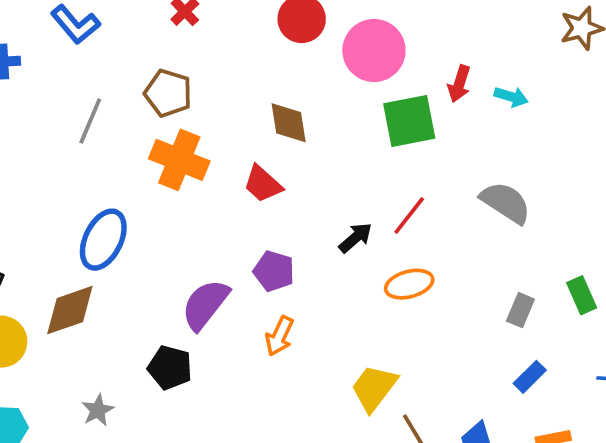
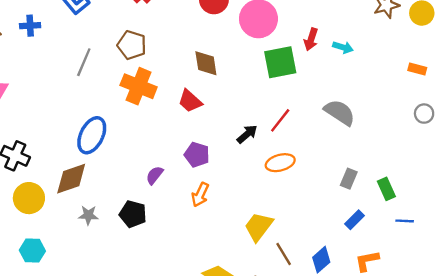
green rectangle: (582, 295) -> (386, 189), moved
purple semicircle: (205, 304) -> (155, 175), size x0.6
gray star: (98, 410) -> (88, 215), moved, turned 30

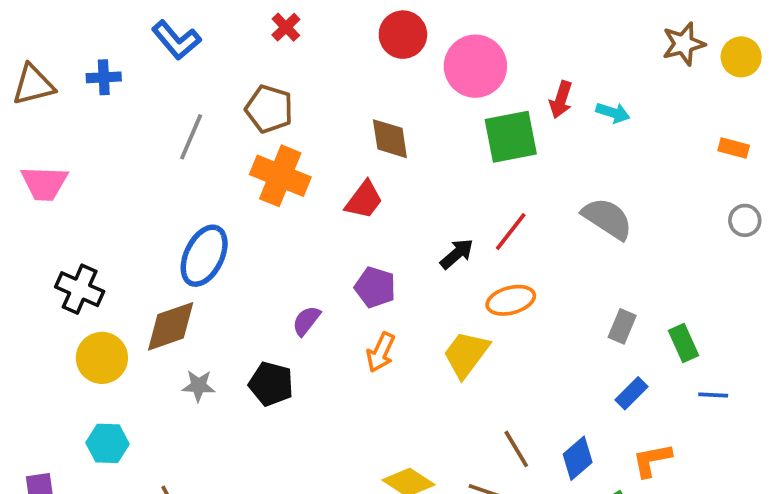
red trapezoid: (190, 101) -> (364, 200), turned -95
yellow trapezoid: (258, 227) -> (466, 354), moved

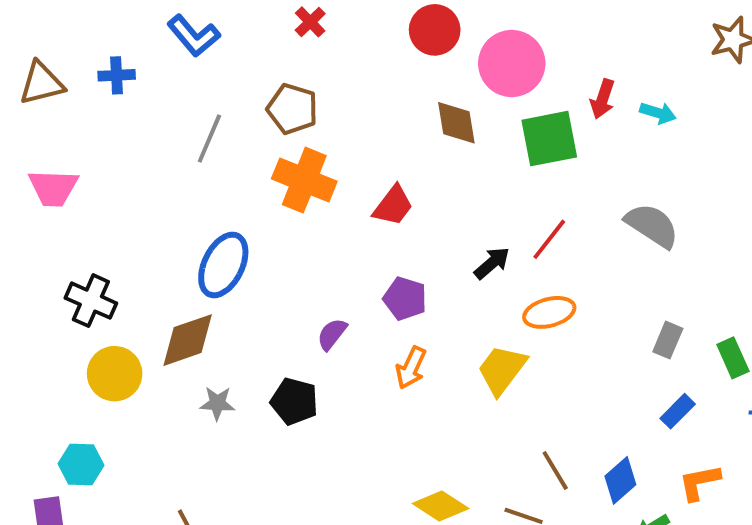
brown diamond: (390, 139) -> (456, 123), moved
cyan hexagon: (107, 443) -> (81, 465), moved

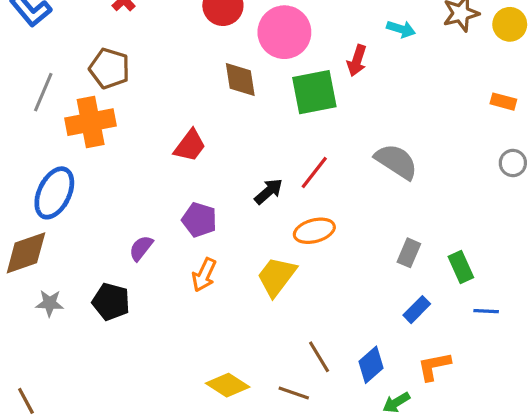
cyan arrow: (658, 113) -> (401, 29), moved
orange cross: (304, 180) -> (91, 122), moved, turned -33

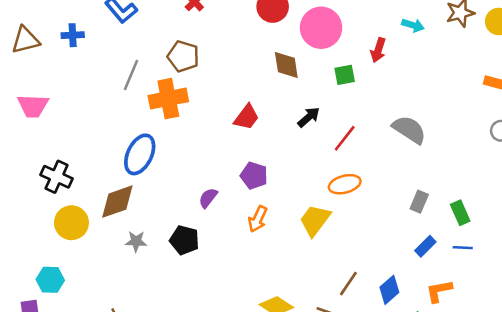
green square: (314, 92) -> (345, 75), size x0.6
black arrow: (269, 191) -> (309, 117), moved
blue line: (486, 311) -> (463, 248), moved
brown line: (319, 357) -> (348, 284), turned 65

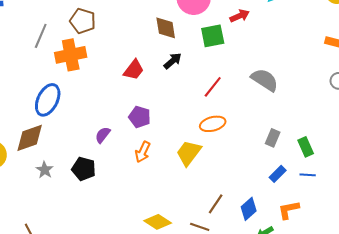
red arrow: (378, 50) -> (240, 16), turned -132
green square: (345, 75) -> (213, 36), size x1.4
black arrow: (309, 117) -> (173, 61), moved
gray star: (136, 241) -> (45, 170), turned 30

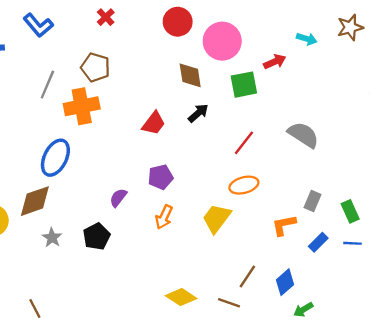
purple pentagon: (140, 117) -> (161, 177), turned -30
black pentagon: (84, 169) -> (97, 236), turned 30
orange L-shape: (289, 210) -> (284, 225), moved

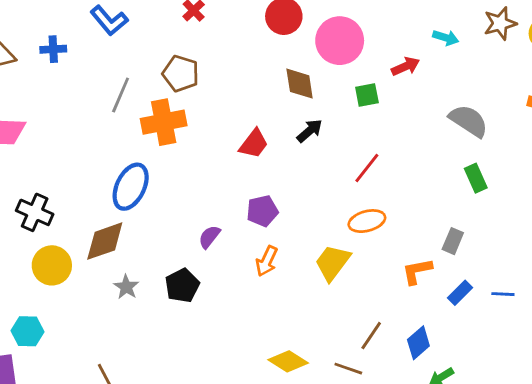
green square: (244, 85) -> (367, 95), size x0.7
gray semicircle: (303, 135) -> (469, 121), moved
green rectangle: (350, 211) -> (476, 178), moved

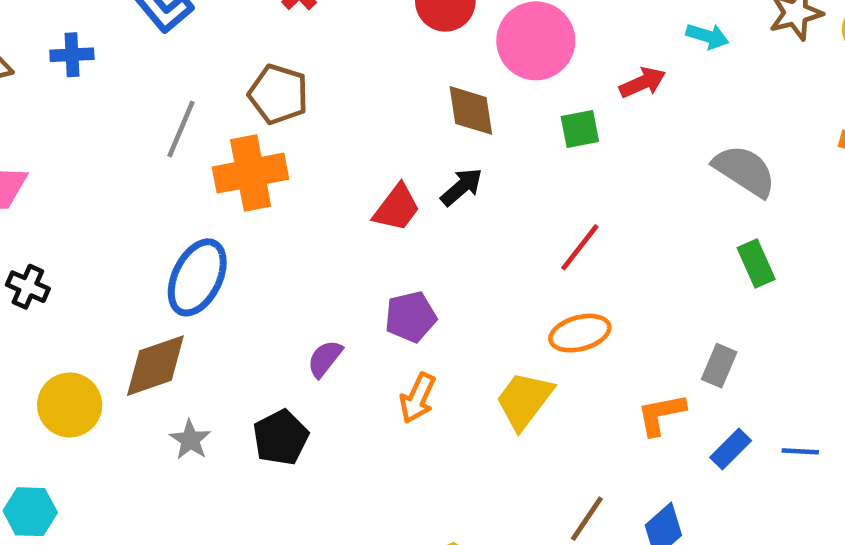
black arrow: (310, 131) -> (462, 187), moved
black cross: (35, 212) -> (28, 287), moved, size x0.7

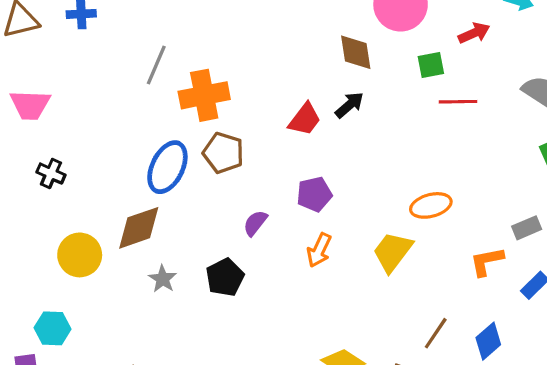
brown pentagon: (278, 94) -> (223, 153), moved
red line: (580, 247) -> (458, 102), moved, turned 51
gray rectangle: (719, 366) -> (527, 228), turned 44

